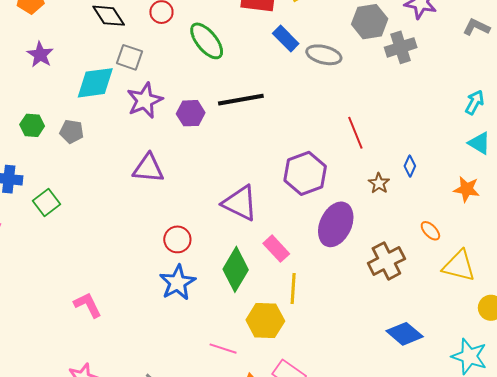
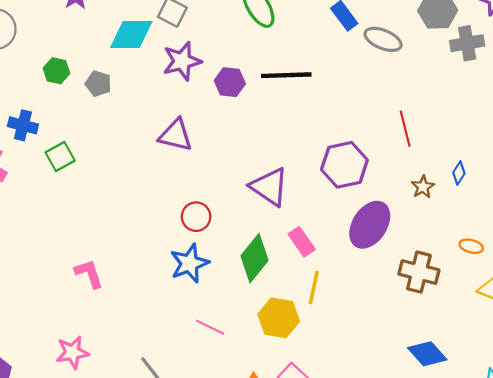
orange ellipse: (430, 231) -> (471, 246), turned -40
brown cross: (386, 261) -> (419, 272), turned 33
pink line: (223, 349) -> (210, 327), moved

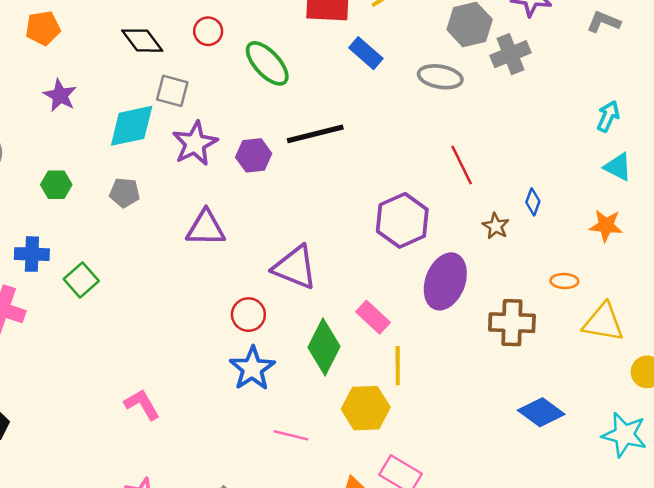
gray ellipse: (383, 39) -> (440, 77), moved
gray pentagon: (98, 84) -> (125, 193), moved
purple triangle: (269, 187) -> (295, 267), moved

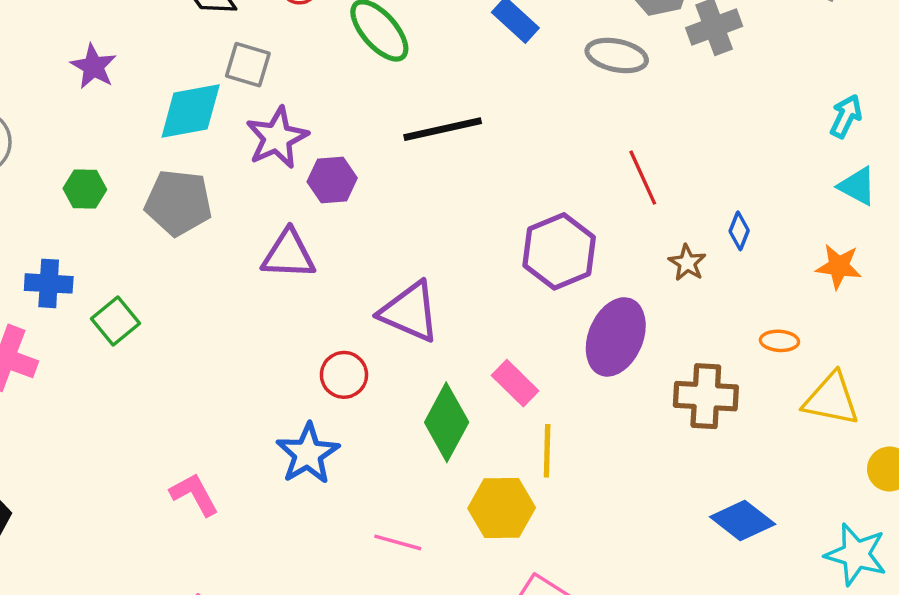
purple hexagon: (254, 155) -> (332, 180), moved
gray pentagon: (125, 193) -> (178, 203), size x1.6
blue star: (252, 369) -> (308, 454), moved

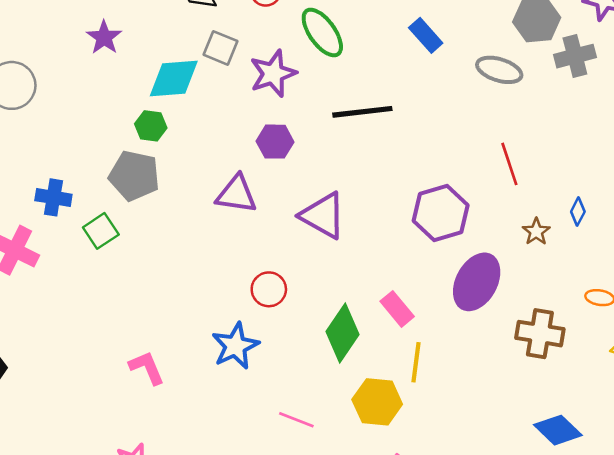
purple star: (277, 138) -> (273, 74), moved
green hexagon: (85, 189) -> (151, 126), moved
gray pentagon: (178, 203) -> (134, 176), moved
purple triangle: (410, 312) -> (323, 216), moved

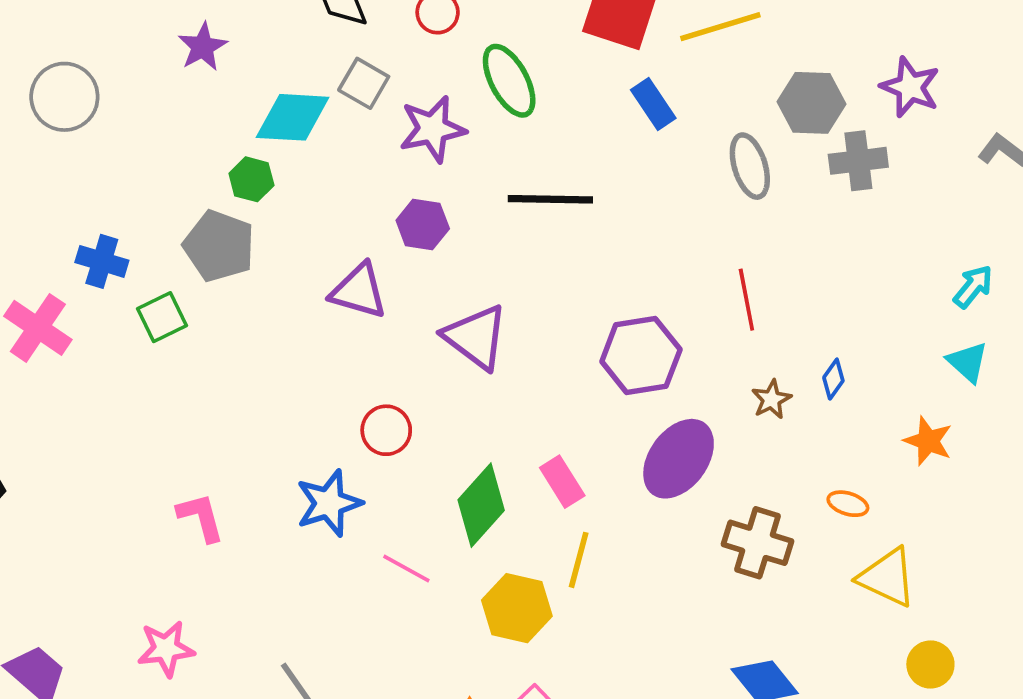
gray ellipse: (499, 70) -> (750, 166), turned 48
pink line: (296, 420) -> (406, 569), moved

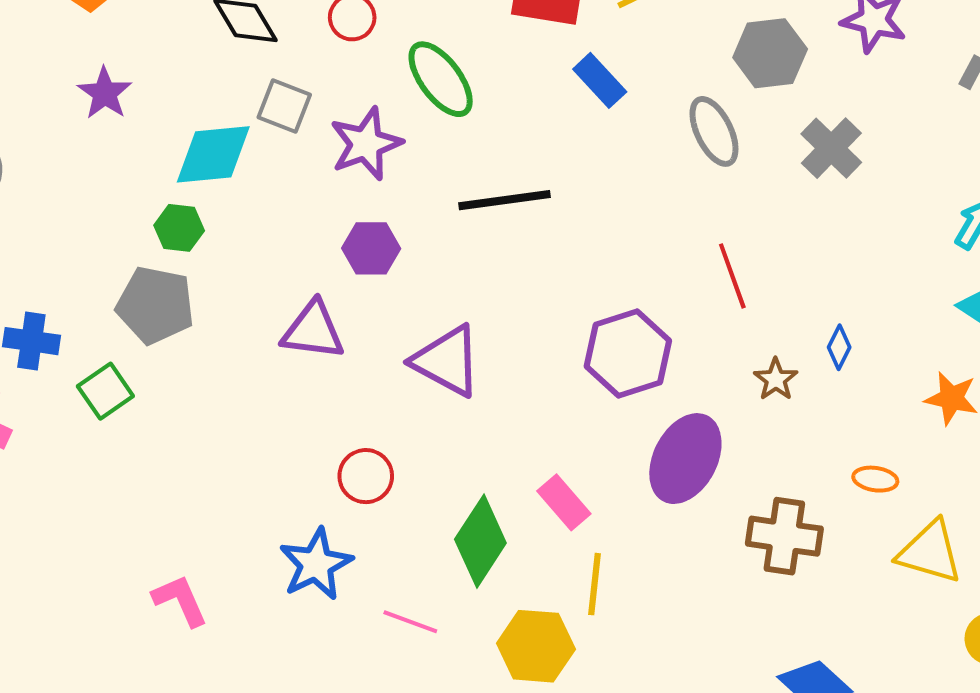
gray cross: (858, 161) -> (831, 148), moved, turned -30

